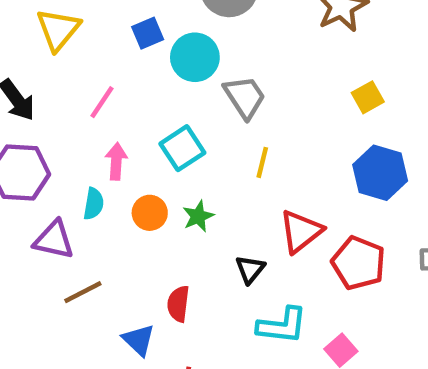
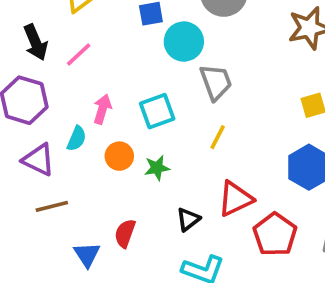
pink line: (102, 102) -> (79, 54), moved

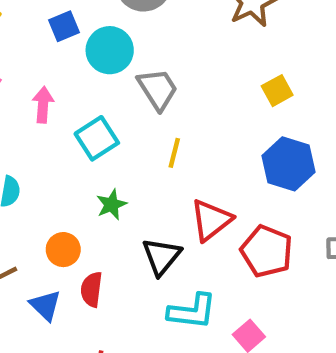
pink arrow: (102, 109) -> (43, 105), moved
orange circle: (119, 156) -> (63, 250), moved
black triangle: (188, 219) -> (161, 256), size x1.4
blue triangle: (87, 255) -> (45, 305), moved

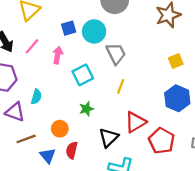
blue square: (64, 26) -> (69, 28), moved

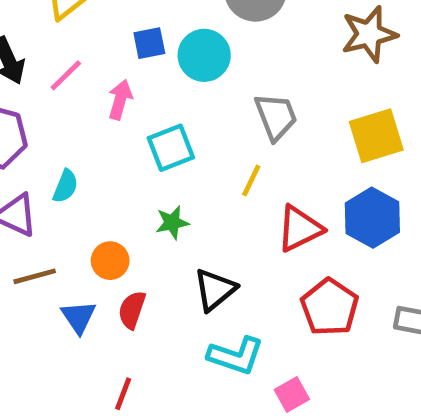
gray trapezoid: (116, 54) -> (276, 117), moved
yellow square: (176, 61) -> (376, 136), size x1.6
red triangle: (135, 122) -> (300, 229), moved

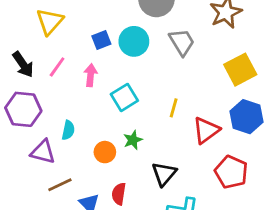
gray trapezoid: (276, 117) -> (182, 42), moved
orange circle: (110, 261) -> (105, 152), moved

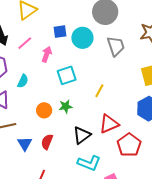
cyan semicircle: (68, 130) -> (23, 81), moved
red triangle: (206, 130) -> (109, 124), moved

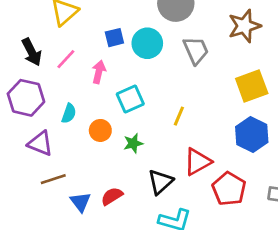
orange circle: (44, 110) -> (100, 130), moved
red semicircle: (47, 142) -> (112, 196), turned 42

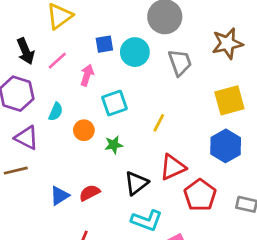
brown line: (53, 179) -> (16, 171), moved
blue triangle: (80, 202) -> (60, 196), turned 30

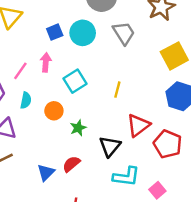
pink line: (57, 61) -> (20, 71), moved
green star: (114, 145) -> (78, 128), moved

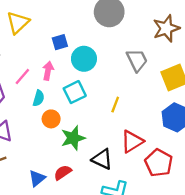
cyan circle: (83, 33) -> (84, 59), moved
gray trapezoid: (124, 33) -> (137, 60), moved
cyan semicircle: (26, 100) -> (39, 98), moved
green star: (78, 128) -> (73, 138), size x1.5
black triangle: (110, 146) -> (102, 159), turned -50

